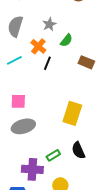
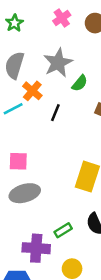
gray star: (49, 24) -> (58, 63), size x1.6
orange cross: (38, 46) -> (32, 91), moved

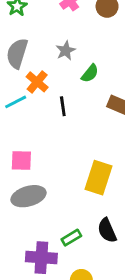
gray star: (58, 63) -> (66, 51), size x0.6
black line: (55, 113) -> (63, 106), turned -30

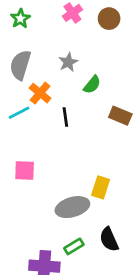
yellow rectangle: (98, 178) -> (101, 187), size x0.7
gray ellipse: (29, 196) -> (72, 207), moved

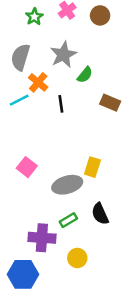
green star: (20, 19) -> (34, 17), moved
gray star: (68, 62) -> (63, 55), size x1.5
pink square: (25, 170) -> (27, 167), moved, turned 36

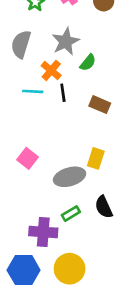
orange cross: (38, 82) -> (51, 70), moved
cyan line: (19, 100) -> (33, 91), moved, turned 30
brown rectangle: (110, 103) -> (100, 105), moved
yellow circle: (77, 258) -> (70, 269), moved, size x1.5

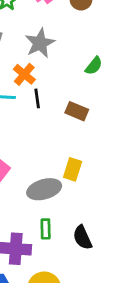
green semicircle: (88, 63) -> (94, 66), moved
black semicircle: (104, 207) -> (82, 237), moved
green rectangle: (71, 214) -> (46, 229), turned -60

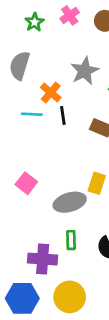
gray star: (40, 43) -> (85, 71), moved

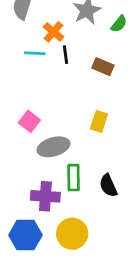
gray ellipse: (70, 202) -> (53, 147), moved
green rectangle: (71, 240) -> (74, 178), size x1.4

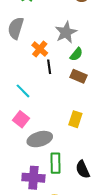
green semicircle: (119, 24) -> (76, 54), moved
cyan line: (35, 53) -> (23, 91), moved, turned 42

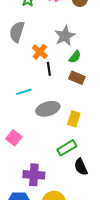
cyan line: (23, 91) -> (24, 92), turned -63
pink square: (21, 119) -> (14, 138), moved
gray ellipse: (40, 139) -> (48, 109), moved
green rectangle: (55, 163) -> (67, 148), moved, turned 60

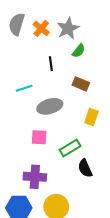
orange cross: (40, 52) -> (41, 28), moved
brown rectangle: (77, 78) -> (81, 84), moved
yellow rectangle: (74, 119) -> (91, 117), moved
pink square: (14, 138) -> (39, 137), moved, turned -35

